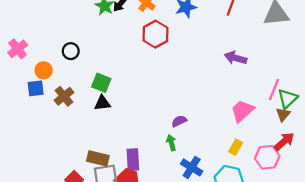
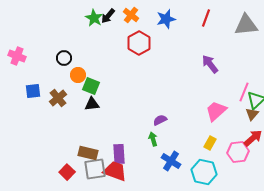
pink cross: (18, 49) -> (17, 56), turned -30
purple arrow: (236, 58) -> (210, 64), turned 36
orange circle: (44, 70) -> (78, 75), moved

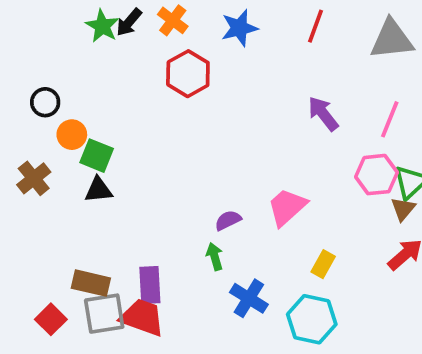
pink line: (244, 92) -> (390, 119), moved
pink trapezoid: (216, 111) -> (287, 207), moved
pink hexagon: (238, 152) -> (376, 175), moved

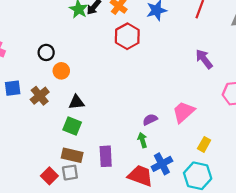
green square: (97, 156) -> (72, 126), moved
blue cross: (249, 298) -> (162, 164), turned 30
gray square: (104, 314) -> (70, 173), moved, size x0.7
red trapezoid: (142, 317) -> (140, 176), moved

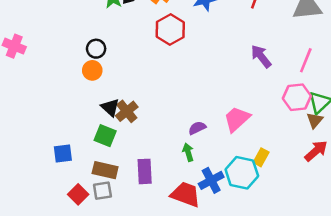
black circle: (46, 52) -> (96, 49), moved
blue square: (13, 88) -> (63, 154), moved
brown cross: (40, 96) -> (127, 111), moved
black triangle: (76, 102) -> (110, 107), turned 49
cyan hexagon: (198, 176) -> (242, 173), moved

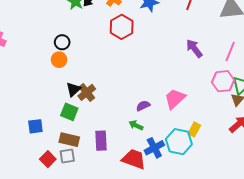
black triangle: (110, 107) -> (73, 89), turned 35
green arrow: (188, 152) -> (136, 125), turned -48

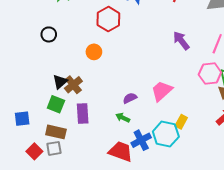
orange circle: (59, 60) -> (94, 52), moved
purple rectangle: (101, 141) -> (83, 114), moved

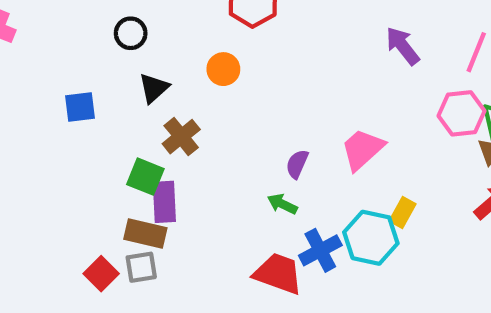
black triangle: (60, 82) -> (154, 88), moved
purple semicircle: (130, 98) -> (297, 164), turned -40
purple rectangle: (83, 114) -> (164, 202), moved
blue square: (22, 119) -> (80, 107), moved

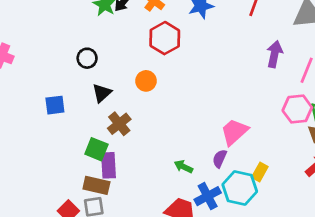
purple arrow: (403, 46) -> (275, 54), moved, turned 50
purple semicircle: (297, 164) -> (220, 159), moved

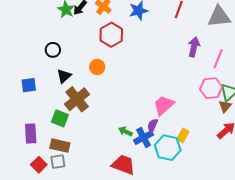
brown cross: (119, 124) -> (77, 99), size x1.4
purple rectangle: (109, 165) -> (31, 133), moved
blue cross: (208, 196) -> (144, 138), moved

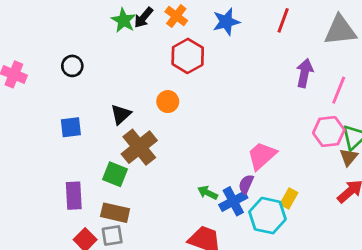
black circle: (53, 50) -> (72, 66), moved

